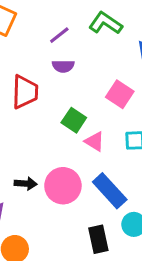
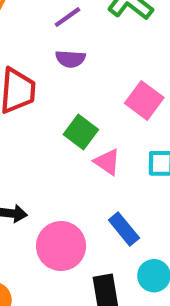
pink circle: (63, 186) -> (61, 246), moved
blue rectangle: (110, 191) -> (124, 229), size x0.7

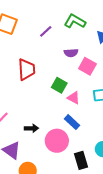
purple semicircle: (70, 59) -> (71, 53), moved
blue rectangle: (124, 229) -> (72, 122), moved

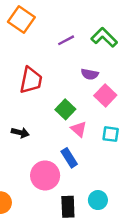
black arrow: (31, 128) -> (20, 133), moved

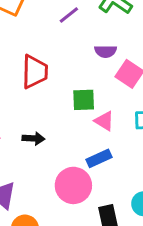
green square: (65, 109) -> (84, 100), turned -36
blue rectangle: (69, 158) -> (99, 158), turned -72

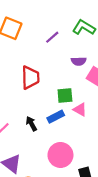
black arrow: (33, 138) -> (31, 124), turned -120
blue rectangle: (99, 158) -> (56, 117), moved

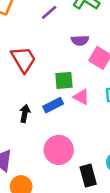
red trapezoid: (30, 77) -> (23, 59), turned -30
black arrow: (31, 124) -> (25, 113), turned 40

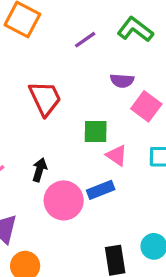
blue rectangle: (53, 105) -> (101, 190), moved
pink circle: (59, 150) -> (64, 200), moved

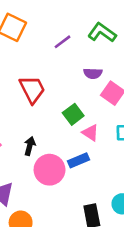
green square: (96, 131) -> (73, 114), turned -36

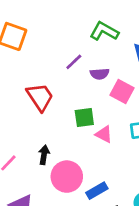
purple line: (62, 42) -> (74, 62), moved
green square: (73, 114) -> (84, 118), turned 36
blue rectangle: (78, 160) -> (97, 191), moved

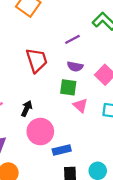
purple semicircle: (100, 74) -> (75, 66), moved

